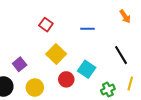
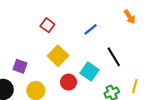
blue line: (88, 29) -> (91, 29), turned -40
black line: (121, 55) -> (114, 57), moved
purple square: (20, 64) -> (20, 66), turned -32

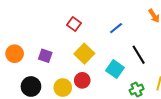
purple square: (20, 66) -> (45, 56), moved
red circle: (68, 82) -> (82, 80), moved

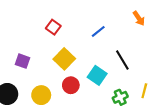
red circle: (82, 80) -> (71, 85), moved

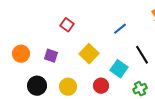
red square: (53, 27) -> (67, 25), moved
red circle: (71, 85) -> (101, 86), moved

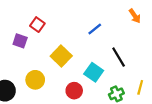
purple square: (51, 56) -> (20, 41), moved
yellow circle: (68, 87) -> (35, 80), moved

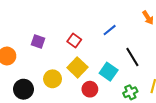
red square: (37, 25) -> (74, 40), moved
yellow square: (61, 56) -> (77, 67), moved

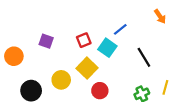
red square: (74, 40) -> (84, 40), turned 32
cyan square: (109, 72) -> (107, 48), moved

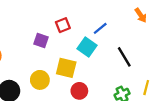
red square: (84, 40) -> (63, 25), moved
purple square: (46, 41) -> (41, 40), moved
yellow square: (87, 68) -> (66, 68), turned -30

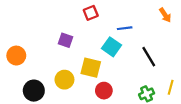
red square: (63, 25) -> (91, 13), moved
blue line: (100, 28) -> (125, 28), turned 32

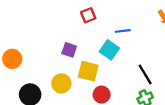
purple square: (66, 40) -> (69, 50), moved
black line: (149, 57) -> (145, 74), moved

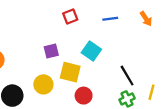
blue line: (123, 31) -> (110, 19), moved
purple square: (69, 50) -> (51, 51), turned -32

